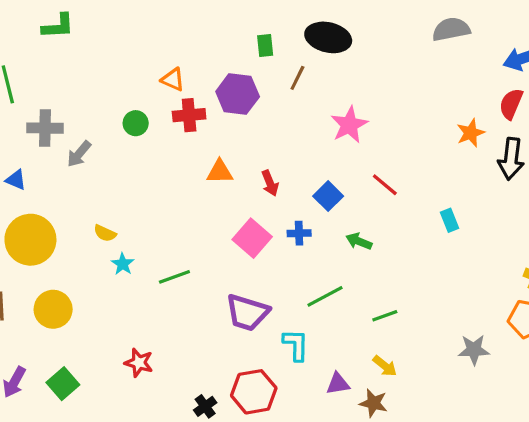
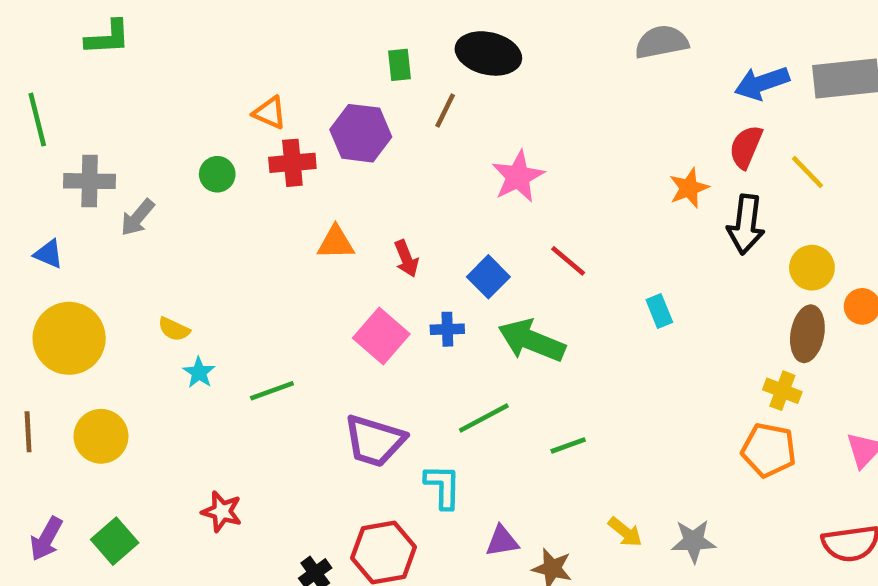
green arrow: (359, 241) -> (532, 341), size x1.8
gray star: (474, 350) -> (693, 541), moved
yellow arrow: (385, 366) -> (625, 532), moved

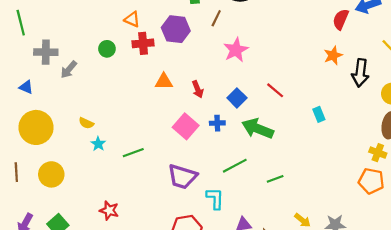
red semicircle: (746, 147) -> (341, 19), moved
pink star: (518, 177) -> (236, 50), moved

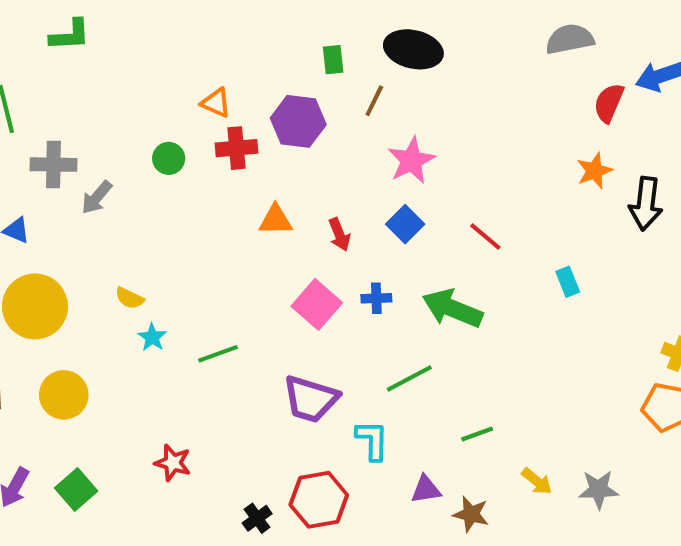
blue square: (237, 98) -> (405, 224), moved
green line: (275, 179) -> (477, 434), moved

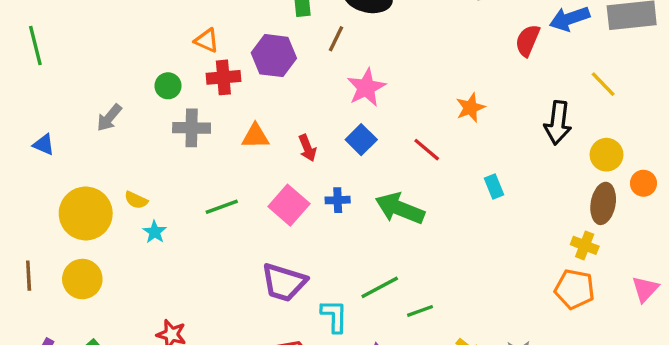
gray cross: (53, 165) -> (192, 128), moved
orange star: (594, 171) -> (470, 108), moved
yellow circle: (35, 306) -> (86, 213), moved
green line: (218, 354) -> (222, 207), moved
green line: (409, 378) -> (380, 287), moved

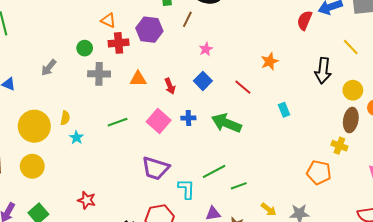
pink star: (366, 87) -> (206, 49), size x0.6
yellow semicircle: (136, 200) -> (65, 118), turned -104
orange pentagon: (575, 289) -> (319, 172), moved

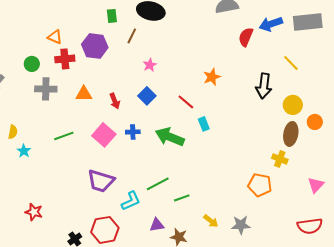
cyan rectangle: (284, 110) -> (204, 124), moved
cyan L-shape: (186, 189) -> (131, 201), turned 65

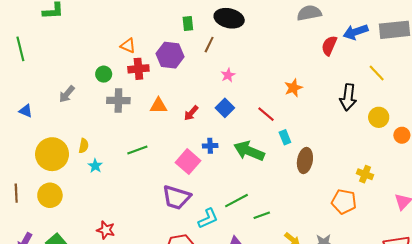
red arrow: (115, 101) -> (191, 113), turned 63
brown ellipse: (291, 134) -> (305, 160), moved
pink square: (104, 135) -> (188, 162), moved

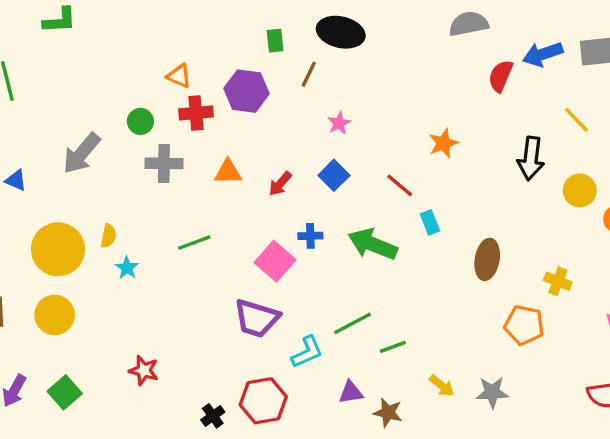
gray arrow: (67, 94) -> (82, 153), size x1.5
brown ellipse: (305, 160) -> (487, 259), moved

